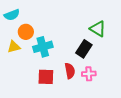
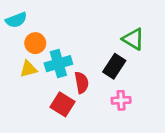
yellow triangle: (14, 47) -> (28, 69), moved
red semicircle: (70, 71) -> (82, 83), moved
red square: (46, 77) -> (63, 104), turned 30

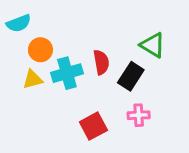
red semicircle: (82, 83) -> (101, 62), moved
red square: (63, 104) -> (93, 126), moved, turned 30

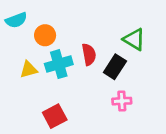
orange circle: (40, 50) -> (45, 35), moved
red square: (93, 126) -> (55, 116), moved

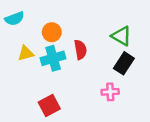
orange circle: (45, 35) -> (52, 32), moved
black rectangle: (115, 67) -> (124, 63), moved
yellow triangle: (29, 70) -> (26, 53), moved

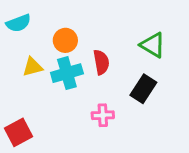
black rectangle: (124, 63) -> (143, 89), moved
pink cross: (110, 92) -> (103, 115), moved
red square: (49, 106) -> (19, 132), moved

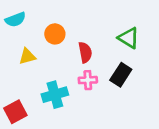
cyan cross: (67, 73) -> (55, 95), moved
pink cross: (103, 115) -> (88, 80), moved

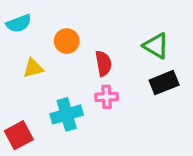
black rectangle: (121, 75) -> (164, 83), moved, turned 35

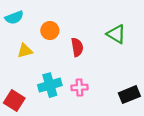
black rectangle: (164, 83) -> (129, 95), moved
pink cross: (107, 97) -> (79, 87), moved
red square: (19, 135) -> (14, 101), turned -30

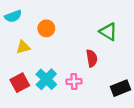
red semicircle: (77, 47) -> (92, 58), moved
cyan cross: (50, 85) -> (46, 79), turned -30
red square: (14, 101) -> (20, 83), moved, turned 30

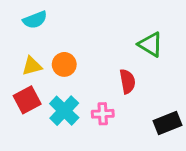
cyan semicircle: (13, 16) -> (35, 20), moved
orange circle: (46, 28) -> (64, 64), moved
red square: (20, 83) -> (27, 100), moved

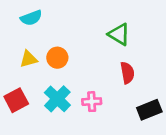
green triangle: (151, 44) -> (119, 34), moved
red semicircle: (127, 81) -> (127, 73), moved
red square: (27, 100) -> (16, 100), moved

